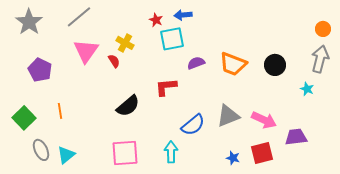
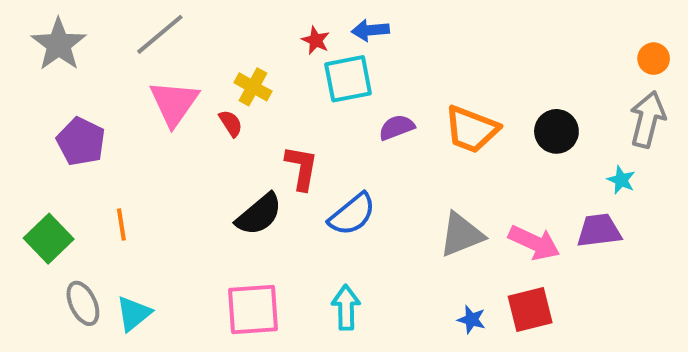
red L-shape: (166, 87) -> (302, 168), moved, turned 105
blue semicircle: (193, 125) -> (352, 214), moved
purple trapezoid: (296, 137) -> (599, 231), moved

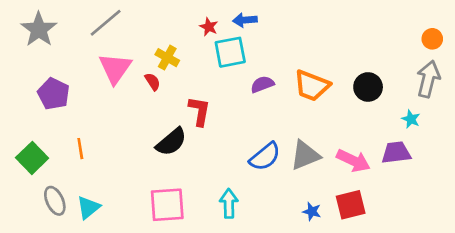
blue semicircle: (352, 214) -> (265, 157), moved

